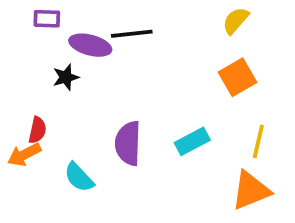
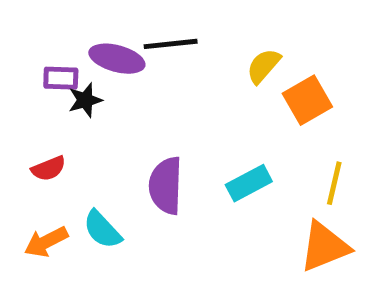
purple rectangle: (47, 19) -> (61, 78), moved
yellow semicircle: (236, 21) -> (263, 66), moved
red semicircle: (37, 130) -> (49, 169), turned 56
orange arrow: (24, 155) -> (46, 242), moved

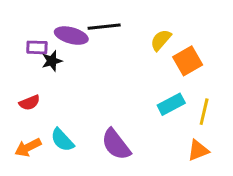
cyan rectangle: (249, 183) -> (171, 104), moved
purple semicircle: (166, 186) -> (116, 144), moved, turned -40
orange triangle: (325, 247) -> (198, 150), size x0.7

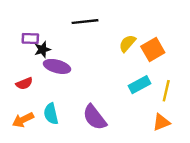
purple ellipse: (71, 36) -> (57, 66), moved
yellow semicircle: (161, 40) -> (127, 43), moved
cyan semicircle: (62, 140) -> (51, 114), turned 30

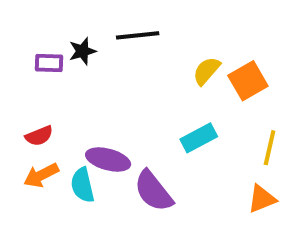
black star: (42, 49) -> (82, 51), moved
purple ellipse: (57, 66) -> (108, 159), moved
cyan rectangle: (139, 85) -> (199, 138), moved
orange arrow: (23, 120) -> (41, 175), moved

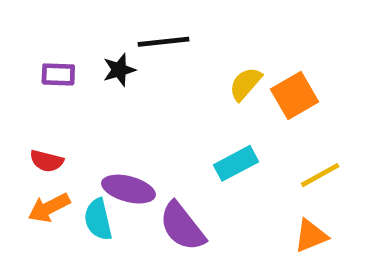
black star: (82, 51) -> (119, 70), moved
red semicircle: (39, 136) -> (47, 161), turned 36
yellow line: (270, 148) -> (320, 175), turned 48

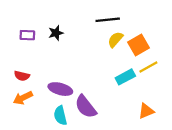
black line: (164, 42) -> (108, 20), moved
cyan rectangle: (236, 163) -> (125, 77), moved
yellow line: (320, 175) -> (148, 67), moved
cyan semicircle: (98, 219) -> (60, 115), moved

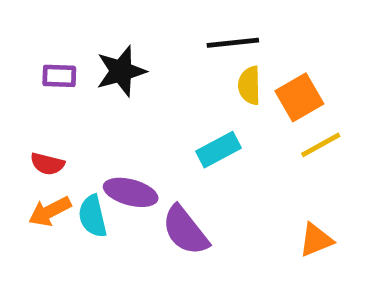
black star: (56, 33) -> (121, 71), size x1.5
yellow semicircle: (115, 40) -> (249, 85), turned -42
cyan rectangle: (125, 77) -> (219, 150), moved
cyan semicircle: (60, 115) -> (93, 216), moved

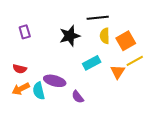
black star: (121, 71) -> (70, 36), moved
purple rectangle: (59, 76) -> (25, 32), turned 72
purple semicircle: (185, 230) -> (78, 97), size x0.6
orange triangle: (316, 240) -> (118, 72), moved, turned -35

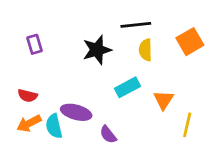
orange square: (126, 41) -> (190, 42), moved
yellow line: (135, 61) -> (187, 125), moved, turned -48

